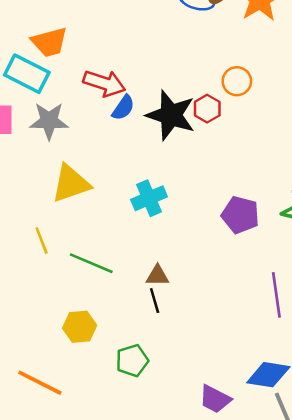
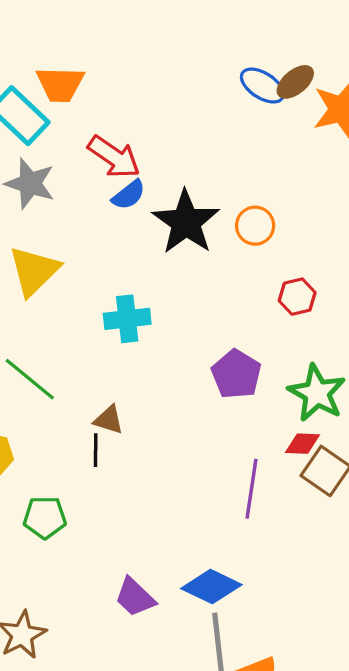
orange circle: (237, 81) -> (255, 226), moved
red hexagon: (207, 109) -> (297, 297), moved
yellow triangle: (71, 184) -> (34, 271), turned -42

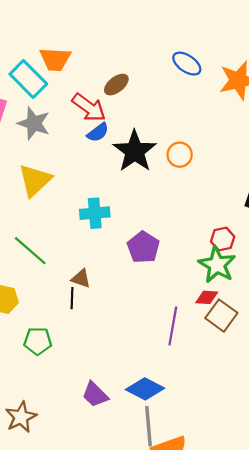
brown ellipse: (295, 82) -> (116, 85), moved
red hexagon: (297, 297) -> (223, 239), moved
purple pentagon: (236, 374) -> (143, 247), moved

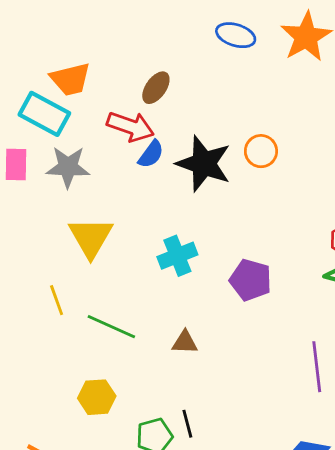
black line: (72, 298) -> (187, 424), moved

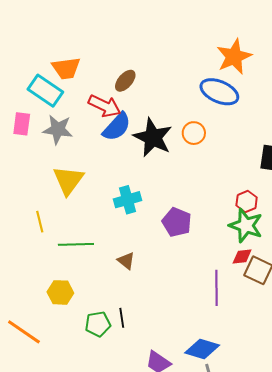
blue ellipse: (236, 35) -> (219, 92), moved, size x1.4
blue semicircle: (151, 154) -> (117, 127), size x1.5
green line: (111, 327) -> (76, 244), turned -32
brown triangle: (185, 342) -> (126, 261), turned 30

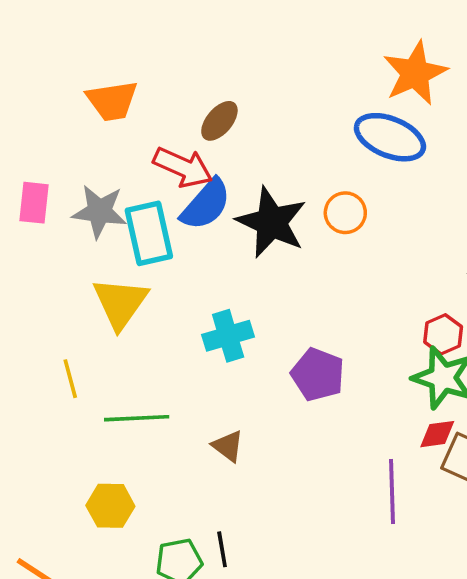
cyan rectangle: (45, 91) -> (149, 233), moved, turned 44

